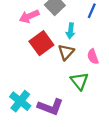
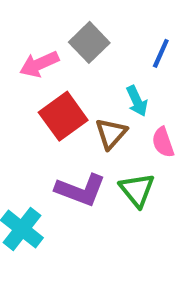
cyan arrow: (71, 31) -> (137, 101), moved, turned -32
purple L-shape: (50, 107) -> (81, 190), moved

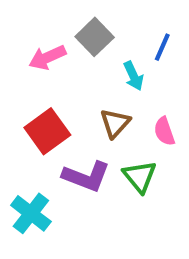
cyan arrow: (137, 101) -> (134, 76), moved
red square: (63, 116) -> (47, 131), moved

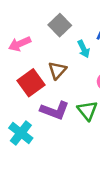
pink arrow: (47, 57) -> (20, 44), moved
brown triangle: (115, 123) -> (57, 70), moved

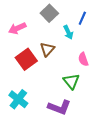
purple L-shape: (55, 110) -> (59, 107), moved

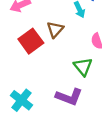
cyan cross: (18, 99) -> (21, 100), moved

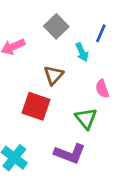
red square: (31, 41) -> (36, 106), moved, turned -35

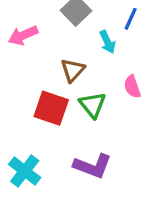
green triangle: (86, 118) -> (93, 105), moved

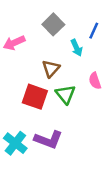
purple L-shape: (93, 166) -> (48, 140), moved

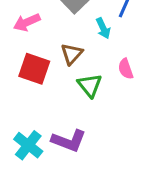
red square: (35, 97) -> (34, 69), moved

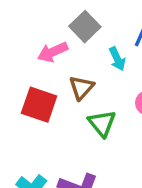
pink arrow: (27, 22) -> (53, 52), moved

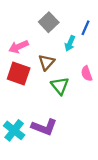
pink arrow: (53, 52) -> (19, 47), moved
cyan arrow: (117, 59) -> (70, 43), turned 48

